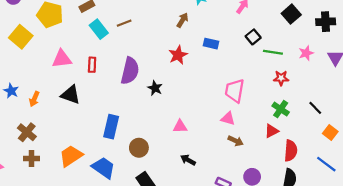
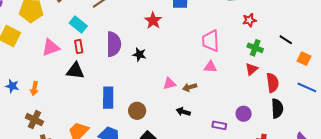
cyan rectangle: (99, 29) -> (78, 24), moved
black triangle: (71, 95) -> (75, 71), moved
brown arrow: (236, 141) -> (190, 87), moved, turned 152

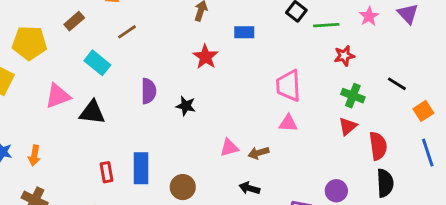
purple semicircle: (114, 44) -> (149, 91), size x0.7
red rectangle: (79, 47) -> (106, 172), moved
orange square: (304, 59) -> (423, 111), turned 32
black triangle: (75, 71) -> (92, 112), moved
blue line: (307, 87) -> (428, 153), turned 48

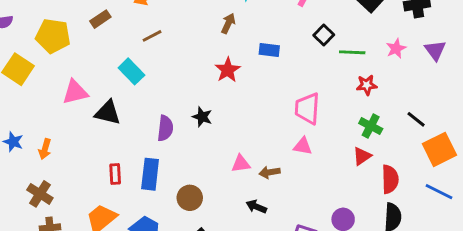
cyan rectangle: (97, 63) -> (131, 71), moved
purple semicircle: (149, 91) -> (165, 128), moved
orange square: (423, 111) -> (439, 149), size x1.6
blue line: (428, 153) -> (439, 192), turned -52

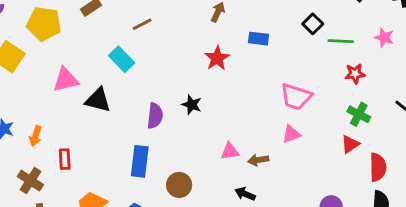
pink star: (396, 48) -> (384, 37), turned -30
pink trapezoid: (307, 109) -> (296, 97), turned -76
pink triangle: (303, 146) -> (291, 134), turned -30
red rectangle: (115, 174) -> (65, 159), moved

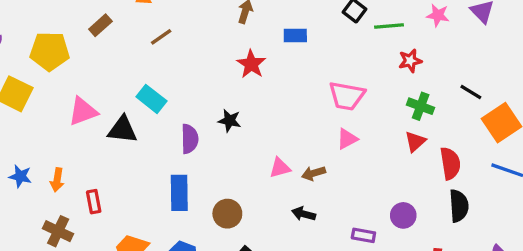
cyan rectangle: (122, 59) -> (151, 99), moved

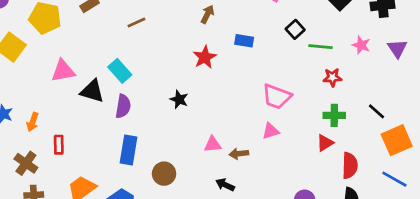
green cross: (421, 106) -> (334, 115), turned -30
purple semicircle: (190, 139) -> (123, 106), moved

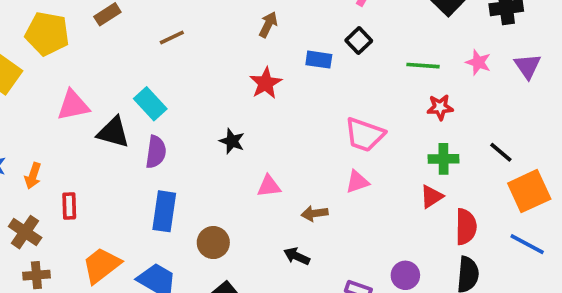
black square: (295, 29) -> (359, 41), moved
pink triangle: (213, 144) -> (269, 186), moved

